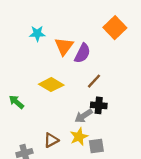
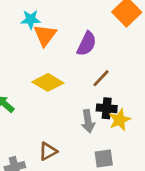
orange triangle: (64, 46) -> (45, 35), moved
gray arrow: (84, 116) -> (88, 121), turned -66
yellow star: (79, 137) -> (120, 120), moved

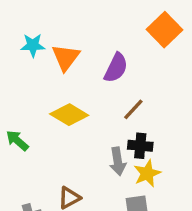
cyan star: (31, 19) -> (33, 45), moved
yellow star: (120, 120) -> (147, 173), moved

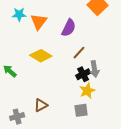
black cross: (140, 146) -> (83, 74), turned -32
gray arrow: (118, 161) -> (94, 69), moved

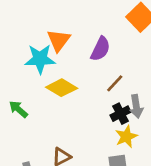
cyan star: (19, 14) -> (40, 59), moved, size x1.5

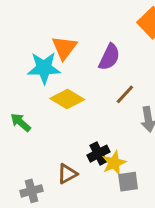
black cross: (121, 114) -> (98, 154), moved
yellow star: (126, 137) -> (114, 163), moved

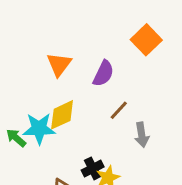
cyan star: (44, 68) -> (39, 129), moved
yellow diamond: (67, 99) -> (62, 115), turned -56

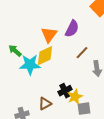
orange triangle: (59, 64) -> (49, 35), moved
green arrow: (16, 138) -> (15, 51), moved

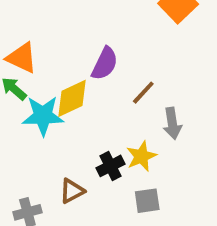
purple semicircle: (72, 29) -> (105, 64), moved
orange triangle: (49, 35) -> (22, 58), moved, turned -42
yellow star: (75, 97) -> (141, 156), moved

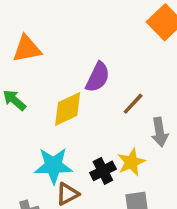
orange triangle: (22, 58) -> (27, 49), moved, turned -36
cyan star: (43, 116) -> (53, 166), moved

